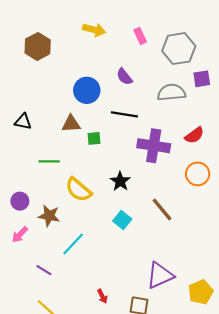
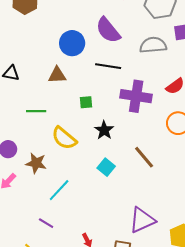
purple semicircle: (124, 77) -> (108, 30), size x1.6
green square: (94, 138) -> (86, 102), moved
purple line: (44, 270) -> (46, 223), moved

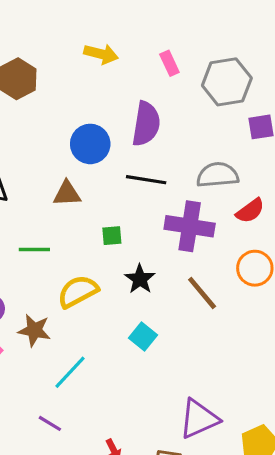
purple semicircle: (108, 30) -> (146, 124), turned -132
gray semicircle: (153, 45) -> (218, 175), moved
yellow semicircle: (64, 138) -> (78, 291), turned 112
brown line: (144, 157) -> (202, 293), moved

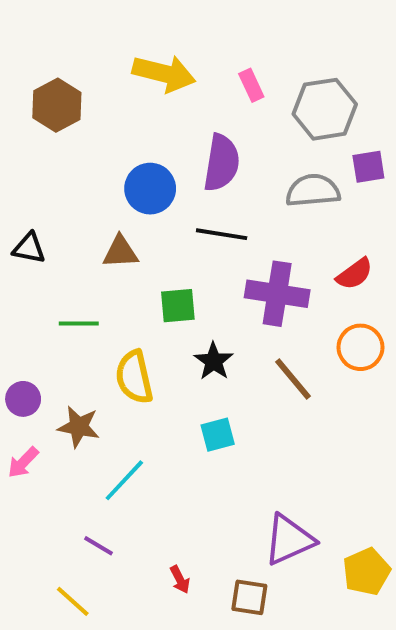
yellow arrow: (101, 54) -> (164, 73), size x1.4
gray semicircle: (218, 175) -> (313, 191), moved
green square: (112, 236) -> (178, 306), size x1.4
yellow semicircle: (78, 291) -> (134, 377), turned -75
cyan square: (143, 336) -> (218, 435), turned 36

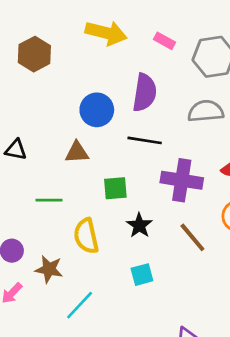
pink rectangle: (251, 85) -> (165, 41), turned -36

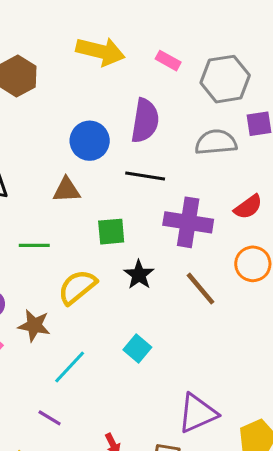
yellow semicircle: (86, 236) -> (77, 287), turned 64
cyan square: (142, 275) -> (137, 349), moved, turned -35

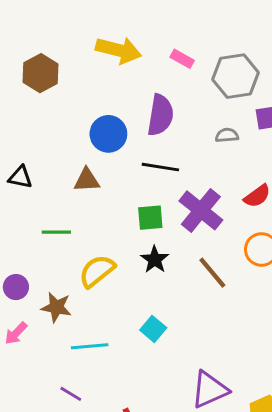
gray semicircle: (216, 142) -> (227, 135), size x0.6
purple cross: (188, 222) -> (201, 210), turned 30
green square: (111, 232) -> (150, 218), moved
cyan line: (70, 367) -> (90, 346), turned 42

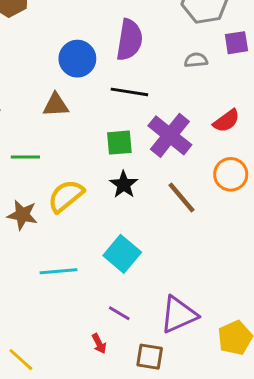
brown star: (56, 307) -> (22, 215), moved
cyan square: (153, 329) -> (122, 254), size x1.4
purple line: (71, 394) -> (119, 313), moved

